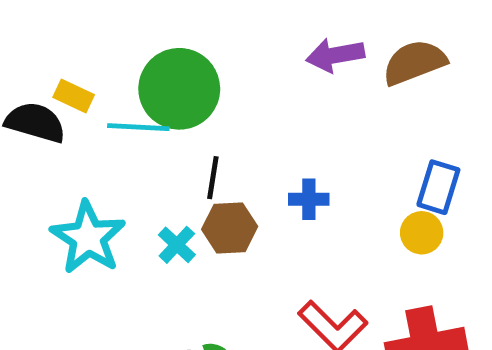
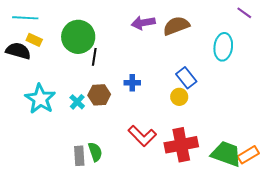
cyan line: (138, 127) -> (25, 18), moved
black line: (213, 178) -> (94, 57), moved
blue rectangle: (438, 187) -> (186, 78), turned -55

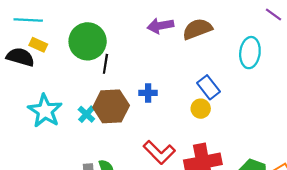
brown hexagon: (99, 95) -> (111, 106), size x1.4

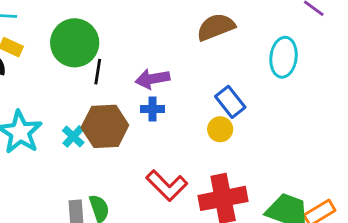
purple arrow: (160, 26) -> (152, 79), moved

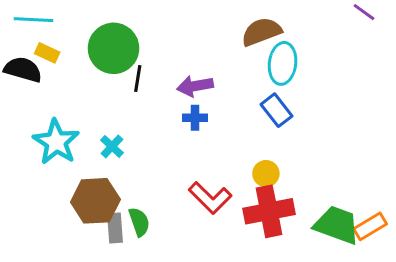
cyan ellipse: (284, 57) -> (283, 63), moved
brown hexagon: (105, 126) -> (95, 201), moved
yellow circle: (220, 129) -> (266, 174), moved

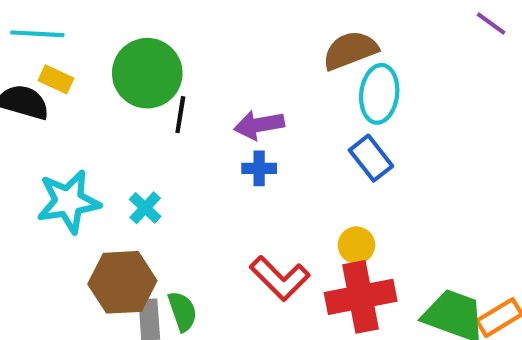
cyan star: (56, 142) -> (69, 202), turned 30

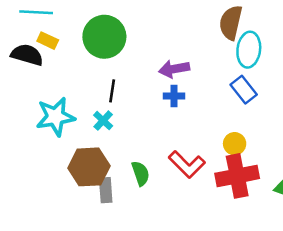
brown semicircle: (350, 50) -> (231, 23), turned -56
black line: (180, 115) -> (112, 91), moved
green semicircle: (182, 311) -> (140, 173), moved

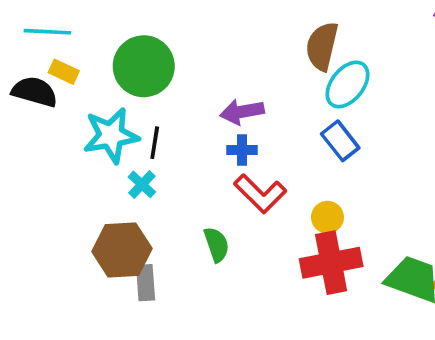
cyan ellipse: (249, 50) -> (347, 84), turned 32
cyan star: (55, 117) -> (111, 135), moved
red L-shape: (187, 164) -> (260, 194), moved
green semicircle: (140, 173) -> (216, 245), moved

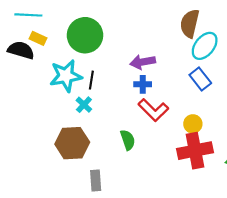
gray rectangle: (146, 283) -> (96, 180), moved

